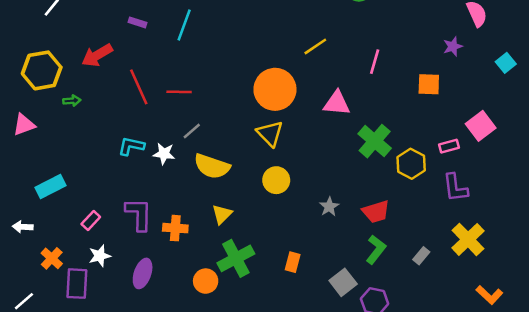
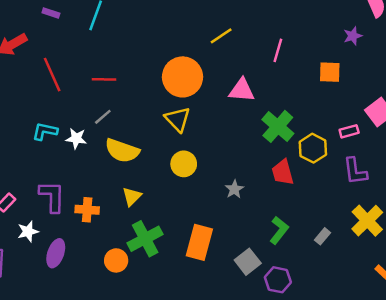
red line: (179, 92) -> (104, 79), moved
red trapezoid: (376, 212) -> (283, 172), moved, turned 92
white star: (100, 256) -> (28, 231), moved
orange rectangle: (293, 262) -> (199, 242), size x1.8

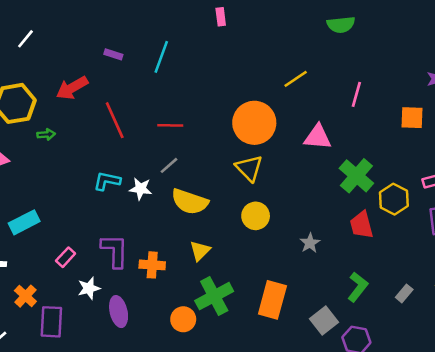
purple ellipse: (56, 253) -> (119, 312), turned -32

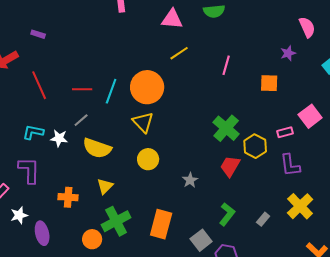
cyan line: (161, 57) -> (111, 91), moved
pink triangle: (318, 137) -> (172, 19), moved
red trapezoid: (362, 225) -> (230, 166), turned 45
purple L-shape: (115, 251) -> (29, 170), moved

